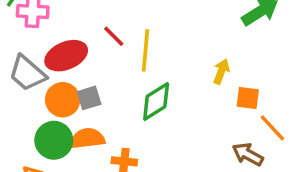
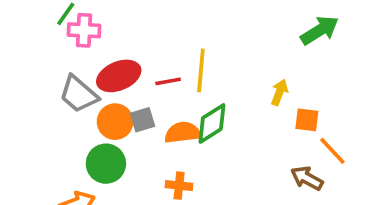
red line: (114, 36) -> (168, 81), moved, turned -55
orange semicircle: (87, 138) -> (183, 133), moved

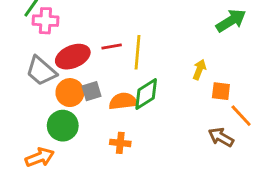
red line: (168, 81) -> (112, 47), moved

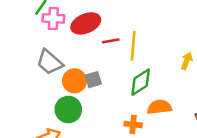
red ellipse: (73, 57) -> (86, 23), moved
orange semicircle: (123, 101) -> (159, 107), moved
orange cross: (120, 143) -> (133, 124), moved

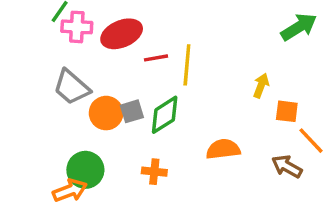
green diamond: (141, 82) -> (165, 115), moved
green circle: (68, 110) -> (85, 170), moved
orange cross: (133, 124) -> (154, 172), moved

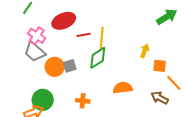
pink cross: (77, 27) -> (37, 36), moved, turned 30
green diamond: (165, 115) -> (98, 58), moved

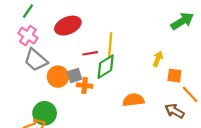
red line: (84, 35) -> (90, 53), moved
pink cross: (37, 36) -> (28, 36), moved
orange cross: (83, 101) -> (85, 85), moved

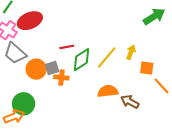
red ellipse: (68, 26) -> (30, 21), moved
yellow line: (110, 46) -> (107, 57), moved, turned 35
brown arrow: (174, 111) -> (130, 102), moved

